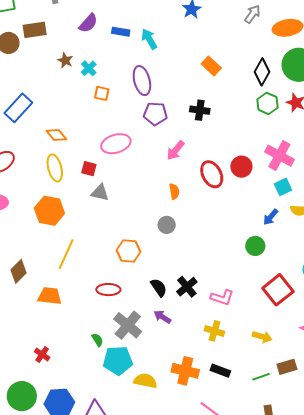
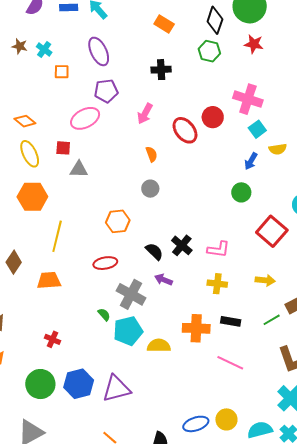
green hexagon: (267, 103) -> (209, 51), moved
purple pentagon: (155, 114) -> (106, 91), moved

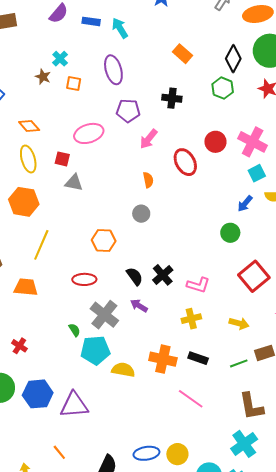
brown star: (20, 46) -> (43, 77), moved
purple pentagon: (106, 91) -> (128, 111), moved
red circle: (213, 117) -> (215, 142), moved
yellow cross: (217, 284) -> (191, 319), turned -30

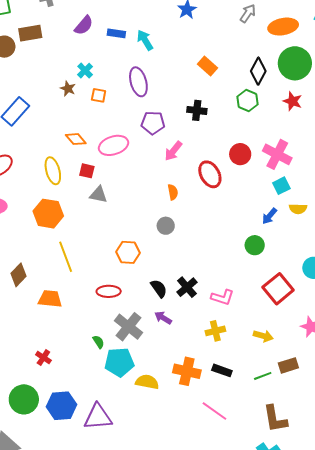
orange diamond: (29, 126) -> (76, 139), moved
yellow line: (41, 245) -> (66, 257), turned -44

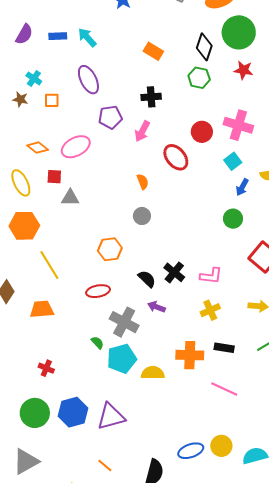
pink arrow: (173, 151) -> (142, 131), moved
cyan square: (281, 186) -> (233, 161), moved

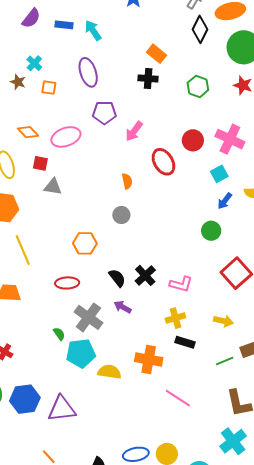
black diamond: (204, 47) -> (200, 29), moved
black cross: (151, 97) -> (148, 78), moved
black rectangle: (224, 348) -> (185, 342), moved

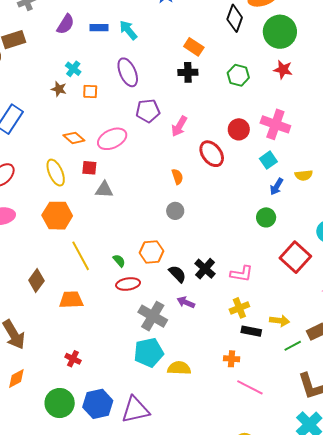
orange hexagon: (85, 243) -> (152, 252), moved
yellow arrow: (223, 321) -> (280, 321), moved
green semicircle: (59, 334) -> (119, 261), moved
orange cross: (149, 360) -> (232, 359), moved, size x0.6

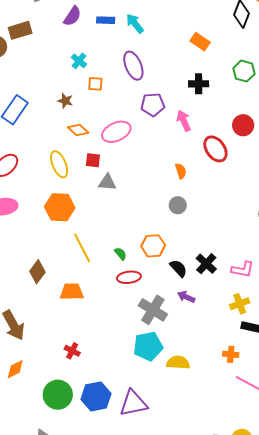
black cross: (188, 72) -> (199, 84), moved
brown star: (59, 89) -> (65, 101), moved
pink arrow: (179, 126) -> (184, 121), turned 125

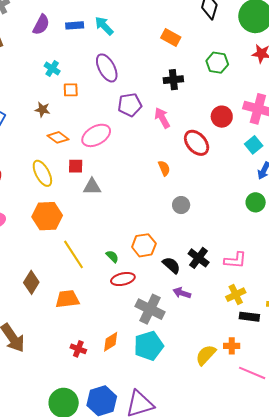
gray circle: (178, 205) -> (181, 205), moved
red cross: (72, 351) -> (78, 349), moved
yellow semicircle: (178, 363) -> (206, 355), moved, turned -45
orange diamond: (15, 369) -> (111, 342), moved

